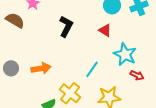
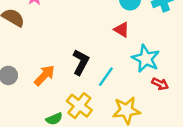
black L-shape: (66, 26) -> (81, 62), moved
orange arrow: (41, 68) -> (45, 75), turned -36

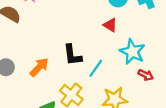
black L-shape: (81, 62) -> (72, 55), turned 145

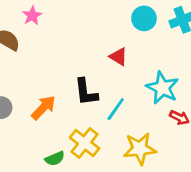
red triangle: (110, 25) -> (119, 57), moved

